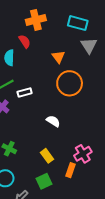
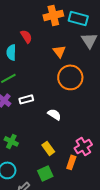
orange cross: (36, 20) -> (53, 15), moved
white rectangle: (25, 92) -> (26, 99), moved

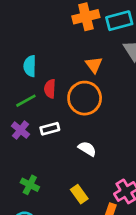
cyan rectangle: (78, 18) -> (119, 21), turned -30
red semicircle: (26, 36) -> (50, 89), moved, turned -144
orange circle: (70, 77) -> (85, 98), moved

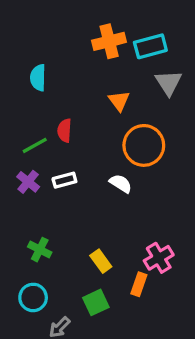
cyan semicircle: (30, 66) -> (38, 78), moved
orange circle: (85, 98) -> (144, 145), moved
white semicircle: (87, 149) -> (121, 183), moved

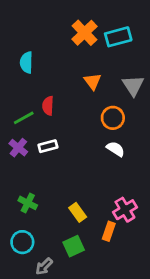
orange cross: (109, 41) -> (84, 33), turned -30
gray triangle: (169, 83) -> (133, 85), moved
orange circle: (144, 145) -> (113, 118), size x0.7
white semicircle: (121, 183) -> (116, 149), moved

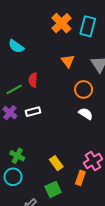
cyan rectangle: (118, 37) -> (88, 26), turned -60
cyan semicircle: (26, 62) -> (16, 46), turned -56
cyan circle: (22, 242) -> (13, 177), moved

